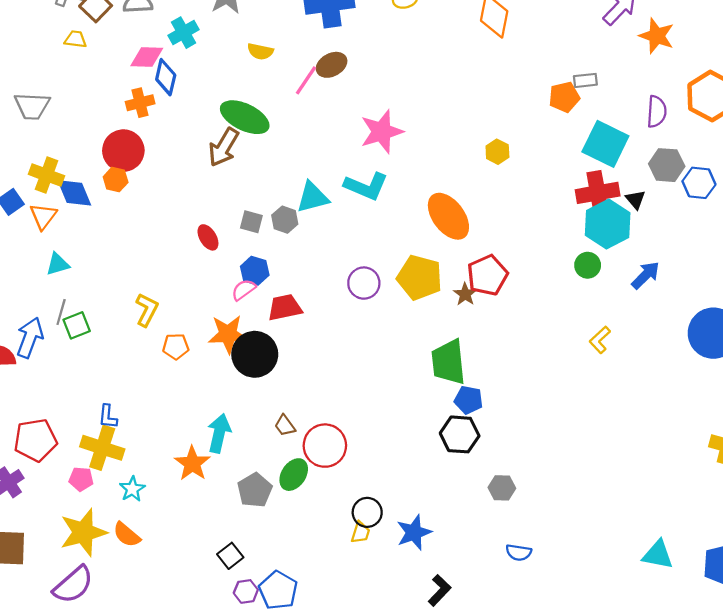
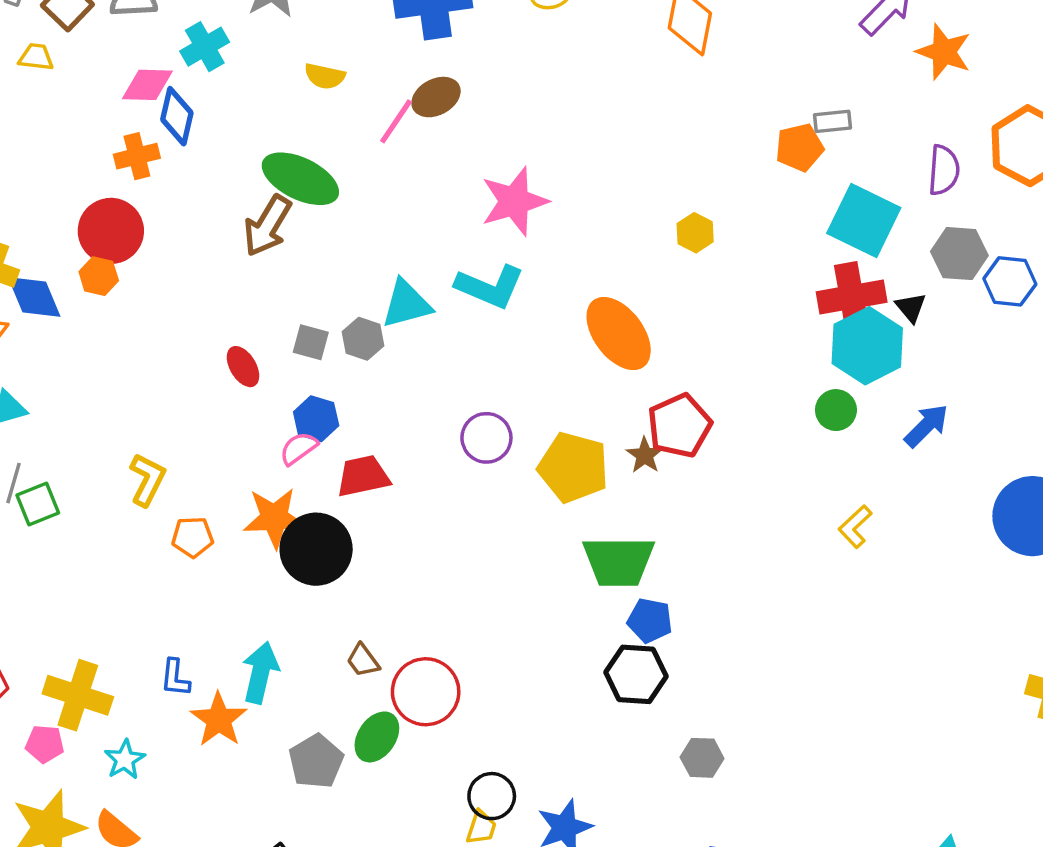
yellow pentagon: (420, 277) -> (573, 467), moved
green trapezoid: (448, 362) -> (619, 561), turned -84
blue L-shape: (108, 417) -> (175, 678), moved

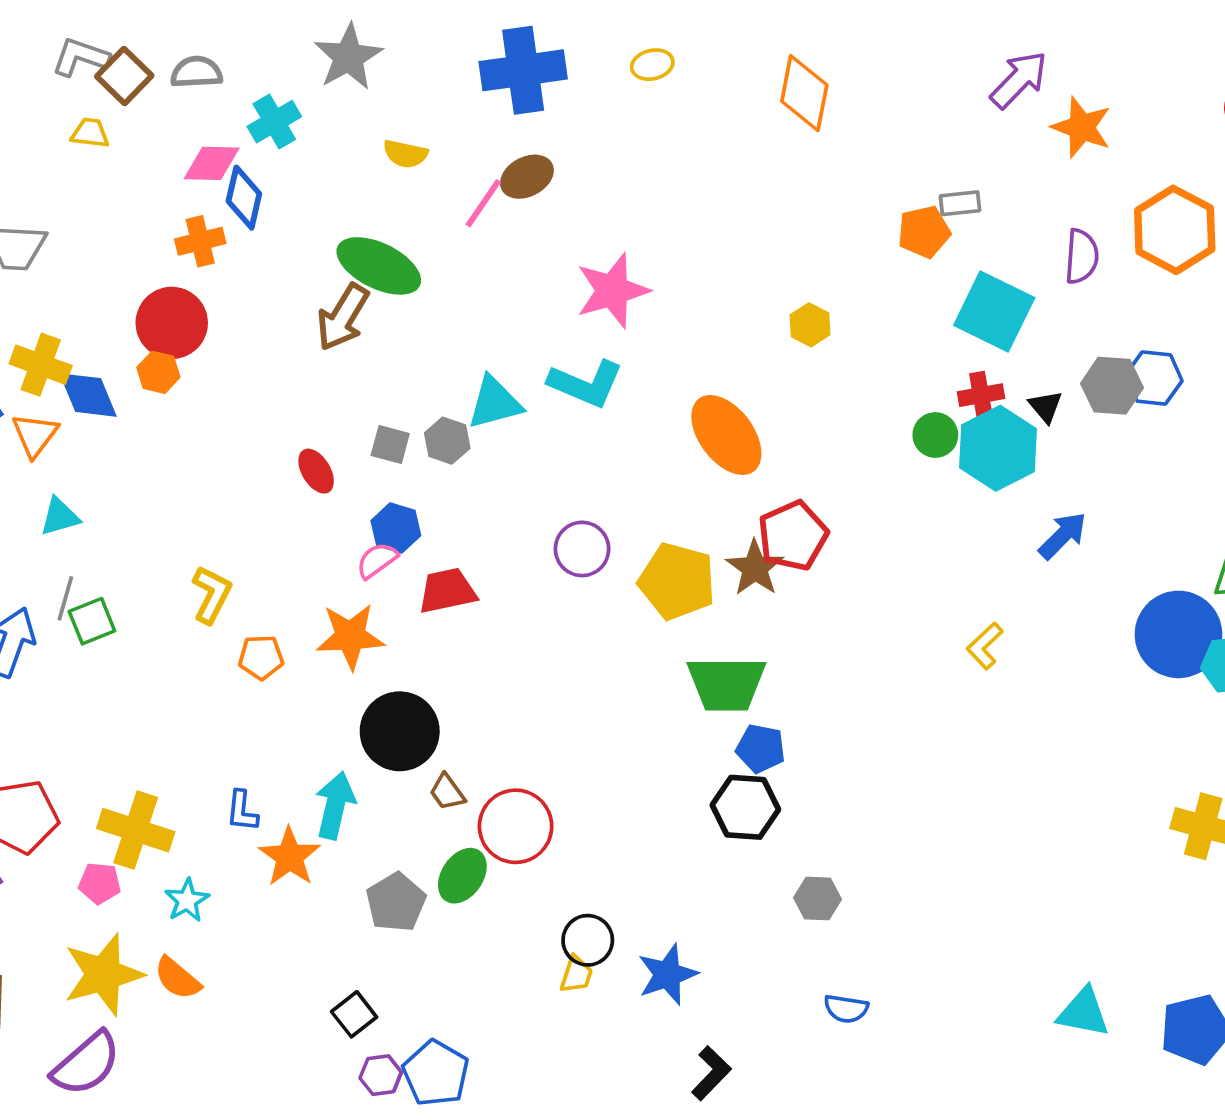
gray hexagon: (959, 254) -> (1112, 386), moved
red cross: (852, 297) -> (981, 395), size x0.6
green circle: (836, 410) -> (935, 435), moved
brown star: (645, 455) -> (755, 568), size x1.4
black circle: (316, 549) -> (400, 731), moved

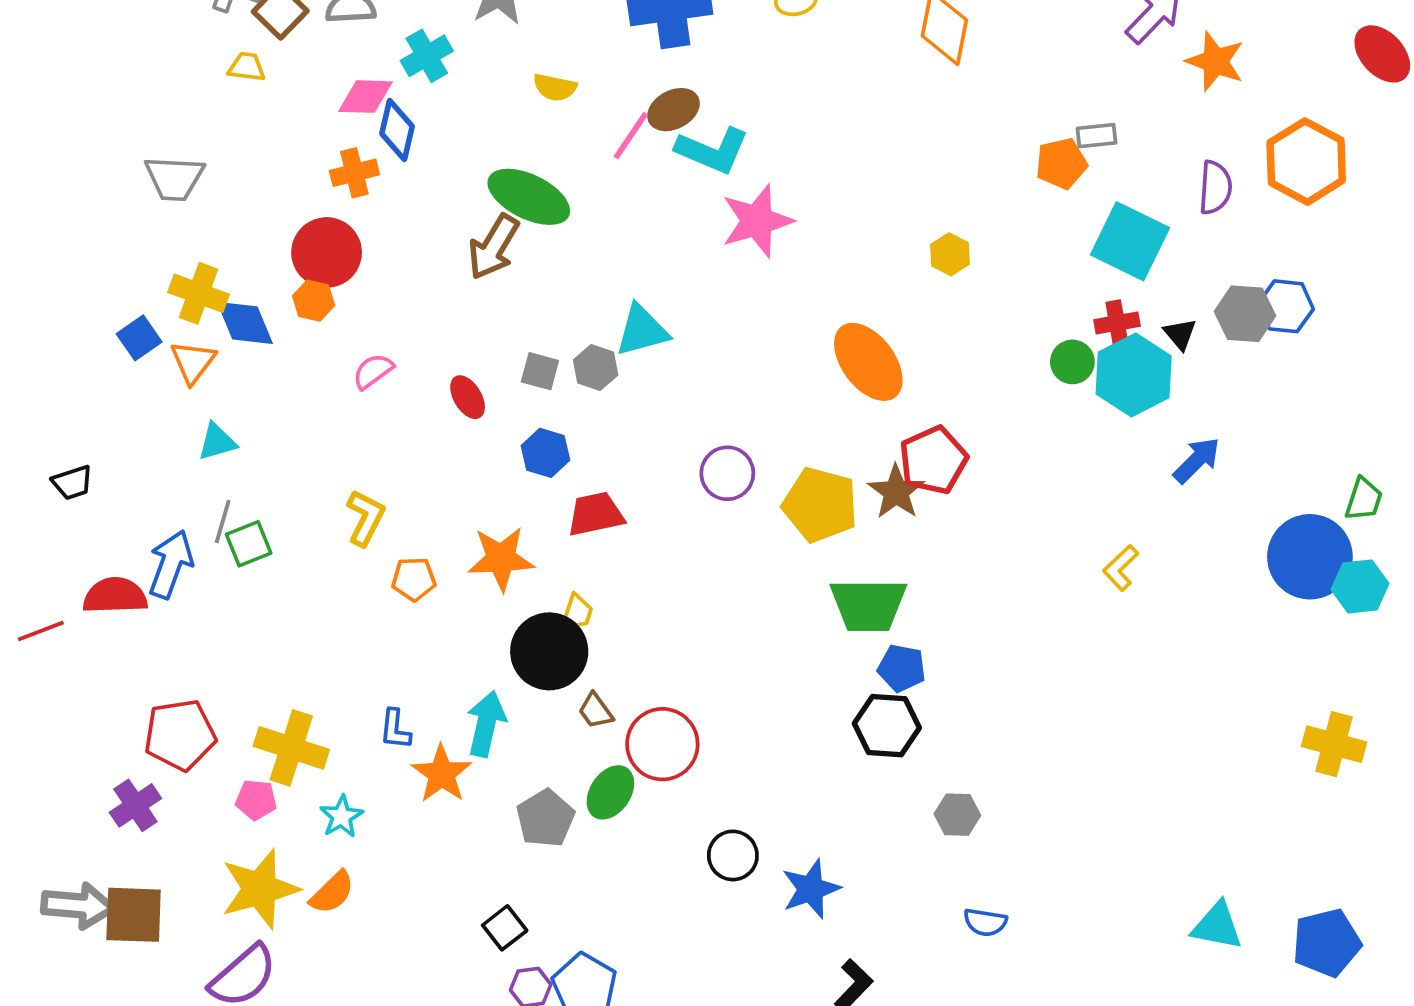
cyan L-shape: (586, 384) -> (712, 150), moved
pink semicircle: (377, 560) -> (373, 371), moved
yellow trapezoid: (576, 974) -> (577, 612), moved
orange semicircle: (177, 978) -> (332, 893), turned -84

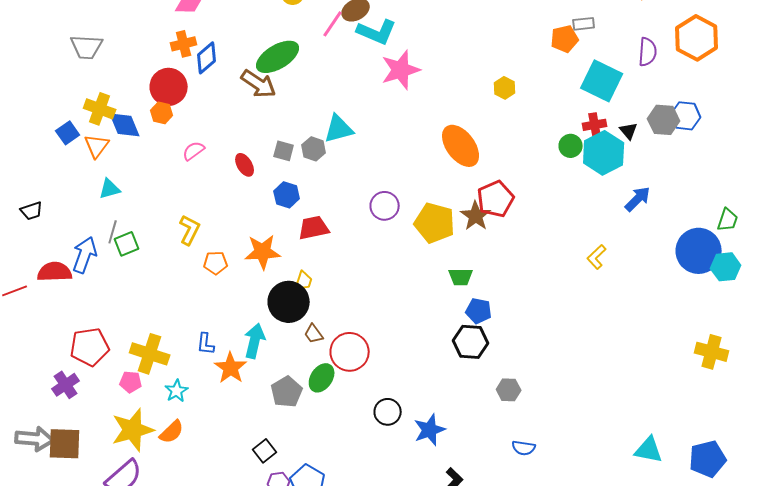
blue diamond: (397, 130) -> (207, 58), moved, turned 36
green ellipse: (529, 197) -> (278, 57), turned -57
brown arrow: (494, 247) -> (259, 84), turned -87
green trapezoid: (868, 605) -> (461, 277), size x0.6

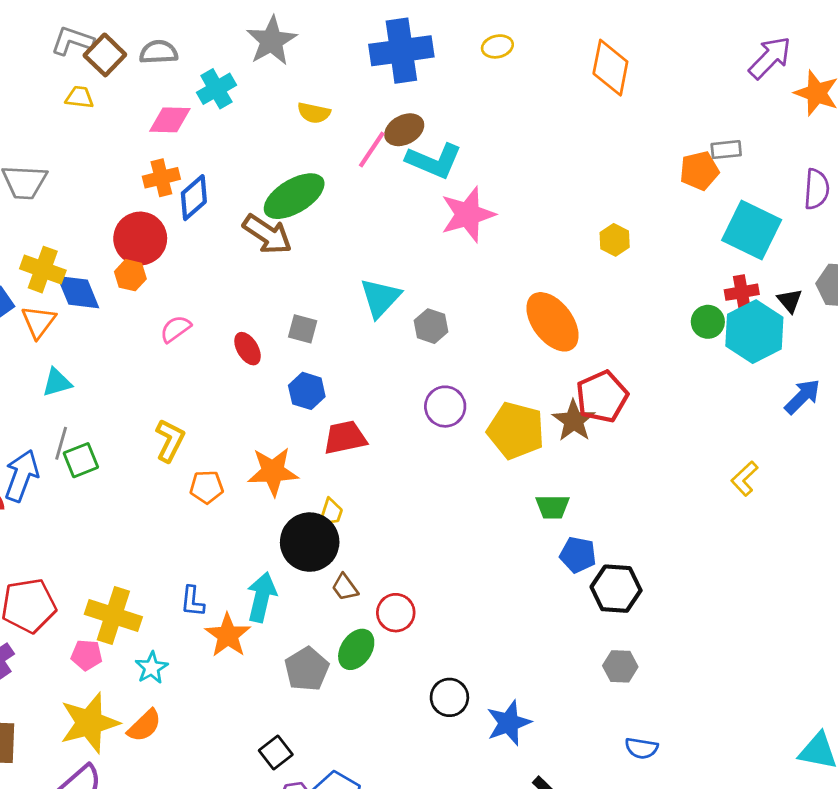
cyan triangle: (339, 129) -> (380, 298), turned -32
gray hexagon: (314, 149) -> (431, 326), moved
black hexagon: (471, 342) -> (616, 589), moved
red circle: (350, 352) -> (396, 613), size x0.7

